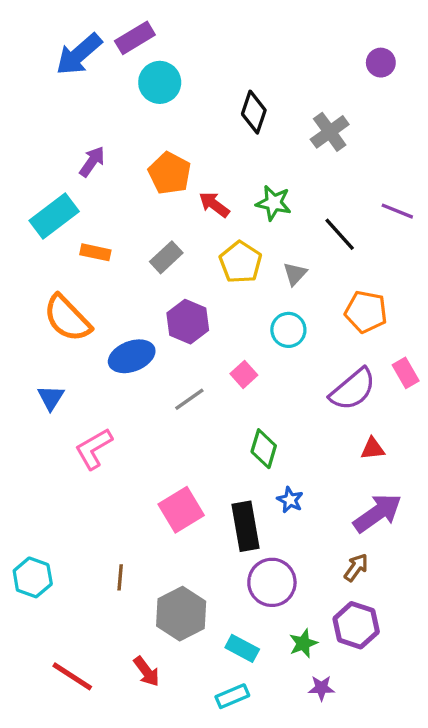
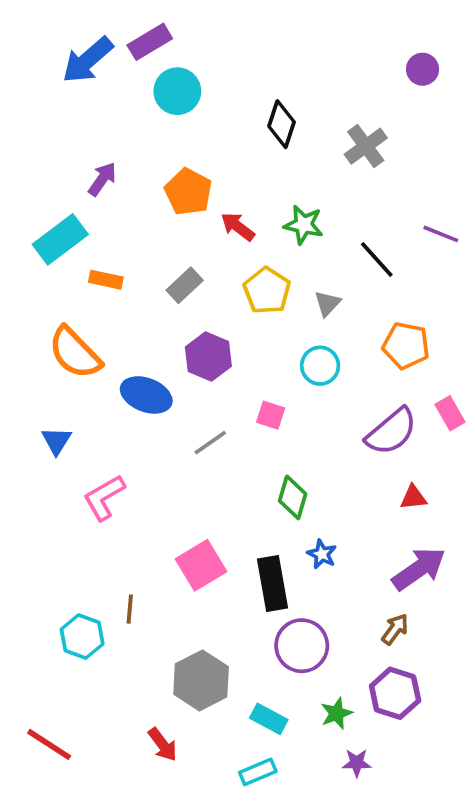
blue ellipse: (132, 356) -> (146, 395), turned 42
pink square: (244, 374) -> (271, 415), turned -30
cyan hexagon: (33, 577) -> (82, 637), moved
brown line: (120, 577) -> (130, 609), moved
red line: (72, 676) -> (49, 744), moved

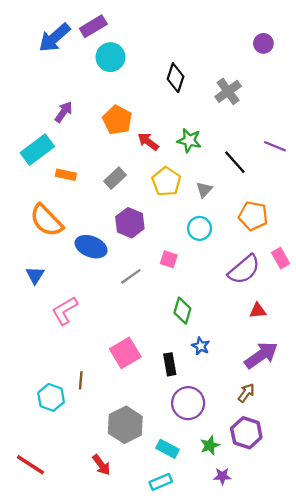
black rectangle: (272, 583) -> (170, 364), size x0.7

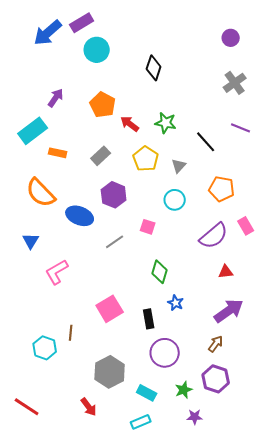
gray cross: (228, 91) -> (235, 83), moved

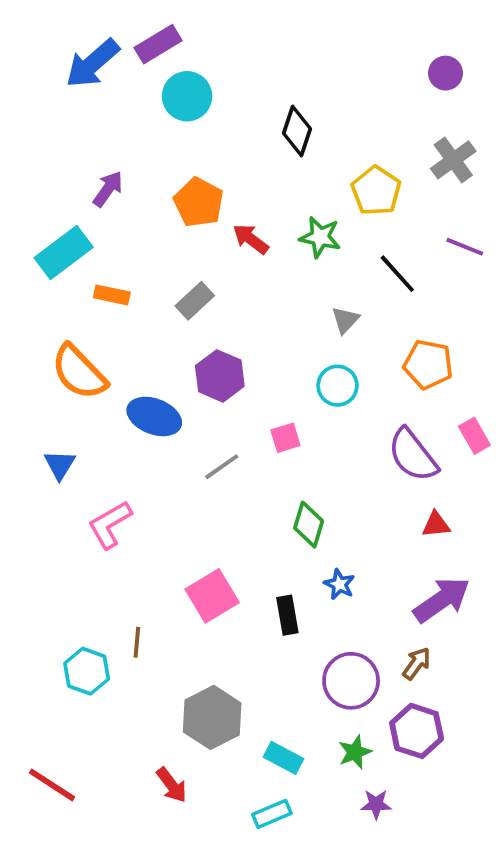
yellow pentagon: (146, 159) -> (376, 191), moved
pink square: (148, 227) -> (285, 438), turned -35
purple semicircle: (214, 236) -> (413, 455), turned 92
purple circle: (165, 353) -> (351, 681), moved

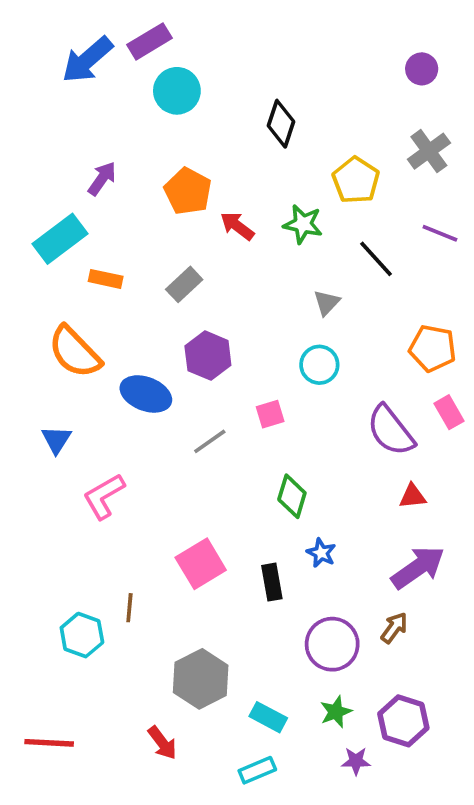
orange pentagon: (428, 364) -> (433, 348), moved
purple hexagon: (417, 731) -> (403, 721), moved
red line: (52, 785) -> (49, 743), turned -30

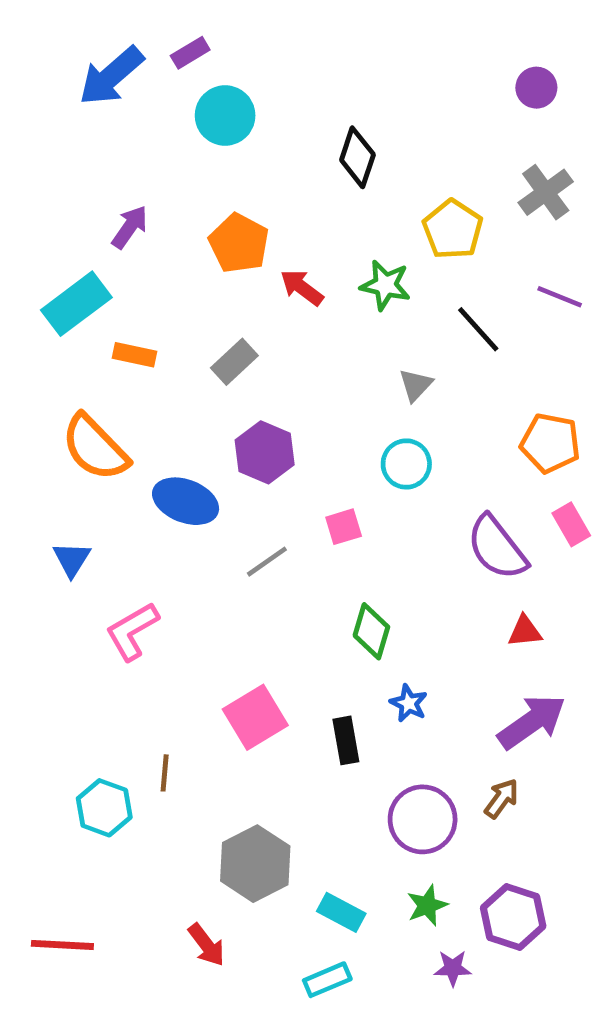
purple rectangle: (150, 41) -> (190, 53), size x0.7

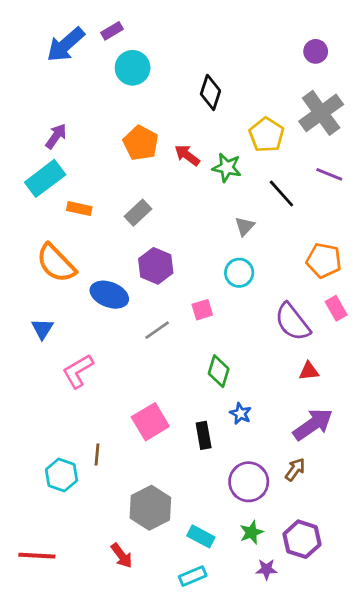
gray cross: (546, 192) -> (321, 113), size x1.4
purple arrow: (130, 227) -> (56, 136), moved
red arrow: (302, 287) -> (187, 155), moved

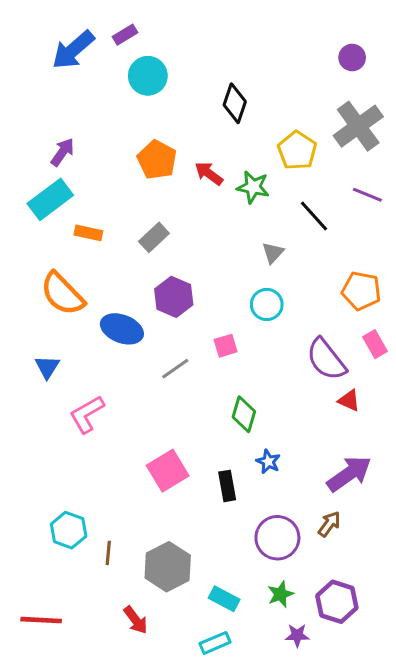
red triangle: (309, 371) -> (349, 401), moved, turned 30
brown line: (97, 454) -> (108, 553), moved

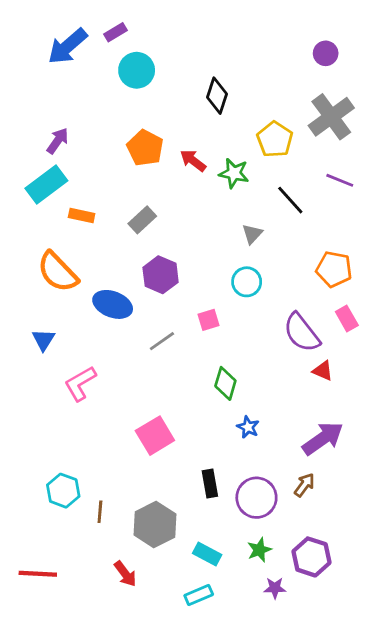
black rectangle: (227, 486) -> (210, 484), moved

